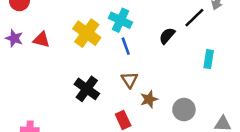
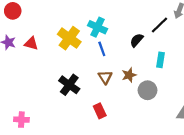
cyan rectangle: (209, 59) -> (161, 60), moved
brown star: (149, 99) -> (129, 75), moved
gray circle: (184, 110) -> (148, 90), moved

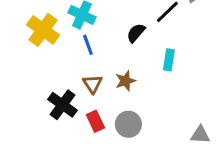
black cross: (69, 85) -> (63, 105), moved
gray circle: (148, 90) -> (128, 124), moved
red rectangle: (100, 111) -> (95, 121), moved

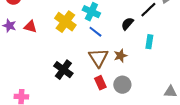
blue line: (88, 45) -> (95, 32), turned -32
brown triangle: (92, 84) -> (98, 58), size x1.5
black cross: (63, 105) -> (63, 70), moved

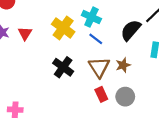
black semicircle: (127, 24) -> (131, 30), size x1.5
red triangle: (30, 27) -> (25, 33), turned 48
black cross: (63, 70) -> (63, 67), moved

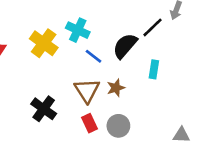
blue line: (96, 39) -> (93, 56), moved
black cross: (63, 67) -> (44, 109), moved

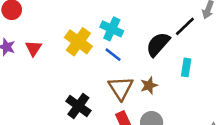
blue line: (93, 56) -> (113, 55), moved

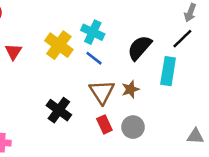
black line: (185, 26) -> (182, 39), moved
cyan rectangle: (186, 67) -> (168, 71), size x1.5

